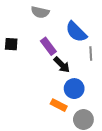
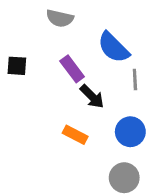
blue circle: (74, 89) -> (130, 132), moved
orange rectangle: (59, 105) -> (75, 135), moved

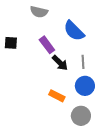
gray line: (135, 80) -> (83, 62), moved
orange rectangle: (75, 135) -> (57, 96), moved

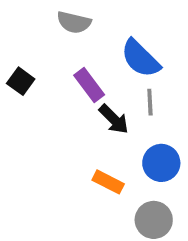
black square: (11, 43) -> (21, 81), turned 32
gray line: (83, 62) -> (150, 102), moved

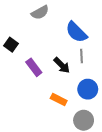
gray semicircle: (74, 22) -> (40, 12), turned -42
purple rectangle: (89, 85) -> (34, 67), moved

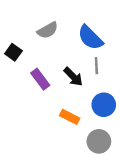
gray semicircle: (40, 12) -> (48, 30), moved

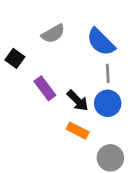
black arrow: (73, 77) -> (78, 101), moved
blue circle: (104, 105) -> (108, 103), moved

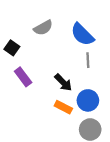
purple rectangle: (45, 88) -> (23, 77), moved
blue circle: (108, 103) -> (88, 100), moved

